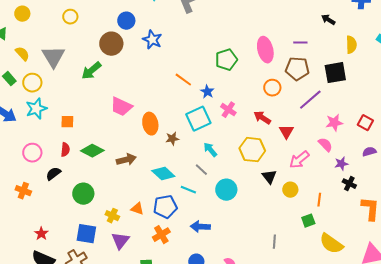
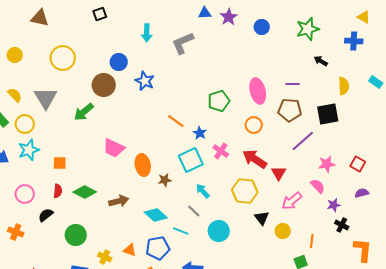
yellow circle: (70, 17) -> (63, 58), size x1.6
orange circle: (272, 88) -> (254, 125), moved
red arrow: (262, 118) -> (255, 159), size x1.4

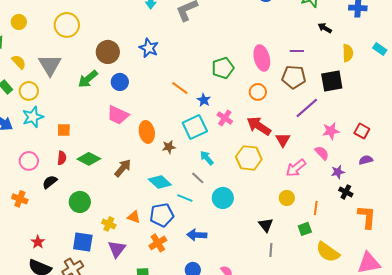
blue circle: (119, 62) -> (120, 82), moved
brown arrow: (119, 201) -> (123, 168), turned -36
black triangle: (262, 218) -> (266, 225), moved

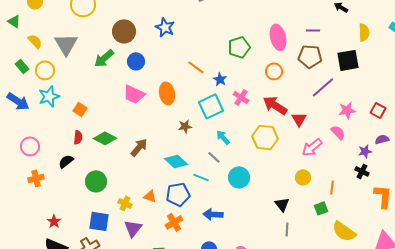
orange square: (64, 130) -> (80, 109), turned 32
orange ellipse: (147, 132) -> (167, 93), moved
pink circle: (29, 161) -> (30, 146), moved
purple star: (338, 172) -> (365, 151), moved
orange cross: (20, 199) -> (36, 178), turned -35

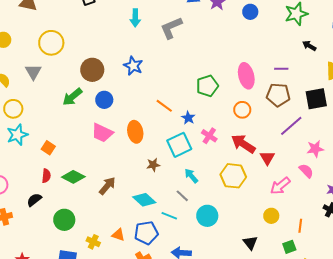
gray triangle: (66, 44) -> (33, 72), moved, size x0.7

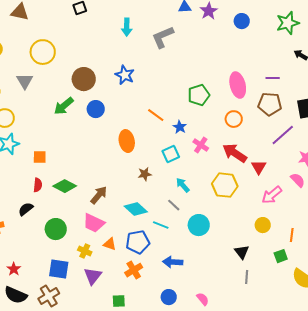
pink trapezoid: (102, 133) -> (94, 223), moved
cyan square: (179, 145) -> (171, 154), size x0.7
orange square: (48, 148) -> (40, 157), turned -32

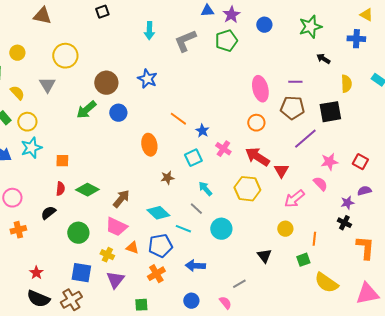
green pentagon: (199, 95) -> (226, 41), moved
gray line: (247, 277) -> (239, 284), moved, turned 56

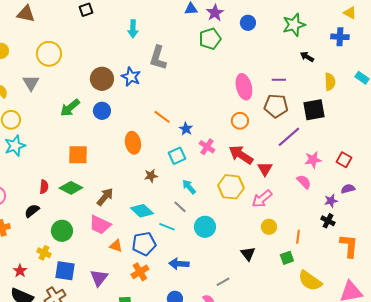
gray L-shape: (185, 41) -> (158, 58), moved, turned -50
brown circle: (106, 83) -> (102, 79), moved
orange square: (62, 161) -> (78, 155), moved, size x1.5
pink arrow: (294, 199) -> (262, 199), moved
yellow cross: (107, 255) -> (44, 253), moved

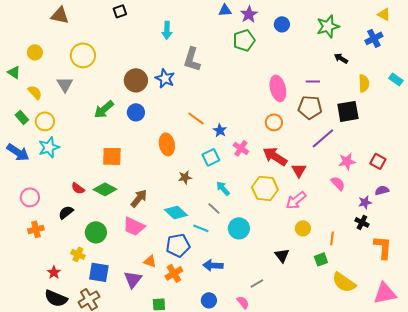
blue cross: (340, 37) -> (374, 38), turned -30
red semicircle: (44, 187) -> (78, 188), turned 120
orange triangle: (116, 246) -> (150, 261), moved

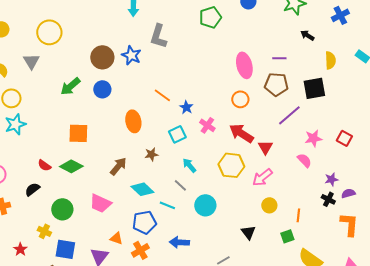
purple semicircle: (382, 190) -> (348, 193), moved
brown arrow: (139, 198) -> (118, 166), moved

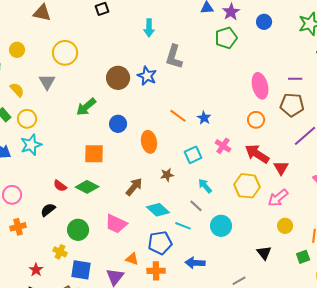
blue circle: (102, 89) -> (118, 124), moved
blue star: (186, 107) -> (204, 118), moved
orange cross: (140, 250) -> (156, 271), turned 30

